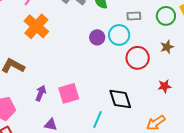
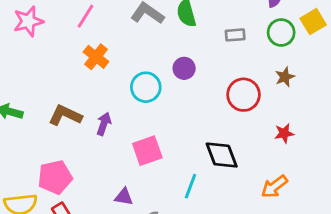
orange cross: (36, 26) -> (96, 57), size x0.7
cyan circle: (119, 35) -> (146, 87), moved
purple arrow: (41, 93) -> (104, 124), moved

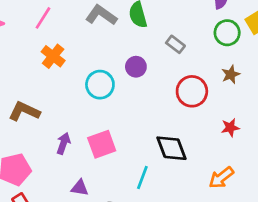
gray rectangle: (235, 35) -> (175, 44), moved, turned 42
purple arrow: (104, 124) -> (63, 143), moved

